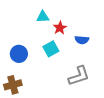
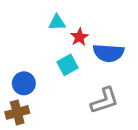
blue semicircle: (82, 40) -> (109, 53), size x1.6
blue circle: (19, 54) -> (24, 83), moved

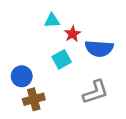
brown cross: (17, 112) -> (34, 99), moved

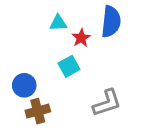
blue semicircle: (99, 48) -> (111, 22), moved, turned -88

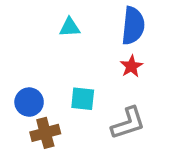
red star: (81, 38) -> (131, 66), moved
cyan square: (69, 66) -> (83, 99), moved, turned 35

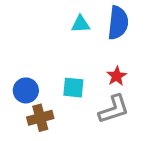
cyan triangle: (70, 27) -> (81, 24), moved
red star: (131, 66) -> (117, 76), moved

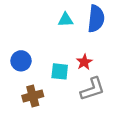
red star: (117, 76) -> (84, 62), moved
blue circle: (26, 90) -> (21, 61), moved

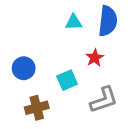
red star: (84, 62) -> (95, 58), moved
cyan square: (60, 71) -> (67, 80), turned -30

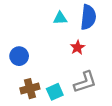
cyan square: (67, 80) -> (55, 92), moved

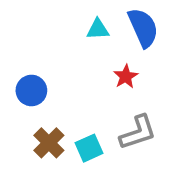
blue semicircle: (88, 17) -> (143, 28), turned -30
brown cross: (30, 89) -> (49, 143), turned -30

